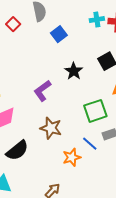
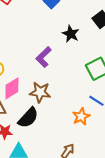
brown star: (51, 128) -> (40, 92), moved

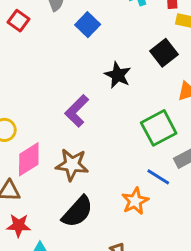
black semicircle: (28, 118) -> (77, 212), moved

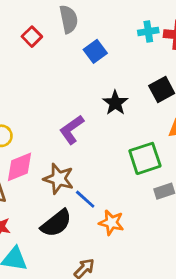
blue line: (158, 177) -> (85, 199), moved
orange star: (135, 201) -> (111, 223), turned 30

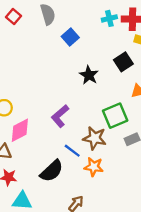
red square: (32, 37) -> (14, 17), moved
purple L-shape: (72, 130) -> (60, 116), moved
brown star: (59, 179) -> (95, 138), moved

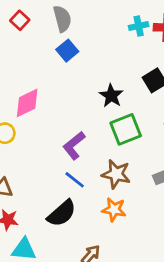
blue square: (70, 37) -> (67, 51), moved
green square: (115, 116) -> (126, 129), moved
pink diamond: (20, 130) -> (27, 103), moved
blue line: (72, 151) -> (75, 180), moved

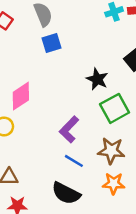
blue square: (67, 51) -> (51, 43), turned 30
black semicircle: (62, 213) -> (66, 193), turned 76

